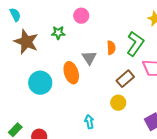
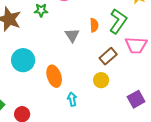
orange ellipse: (71, 73) -> (54, 76), moved

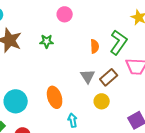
green star: (41, 10) -> (47, 41), moved
gray triangle: (72, 35) -> (88, 76), moved
cyan circle: (23, 60) -> (16, 101), moved

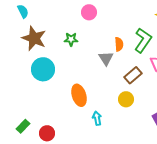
gray triangle: (88, 76) -> (106, 58), moved
cyan circle: (16, 101) -> (43, 69), moved

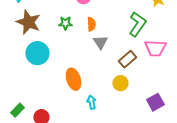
orange semicircle: (119, 44) -> (91, 24), moved

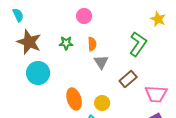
pink trapezoid: (155, 48) -> (156, 94), moved
yellow circle: (120, 83) -> (102, 103), moved

